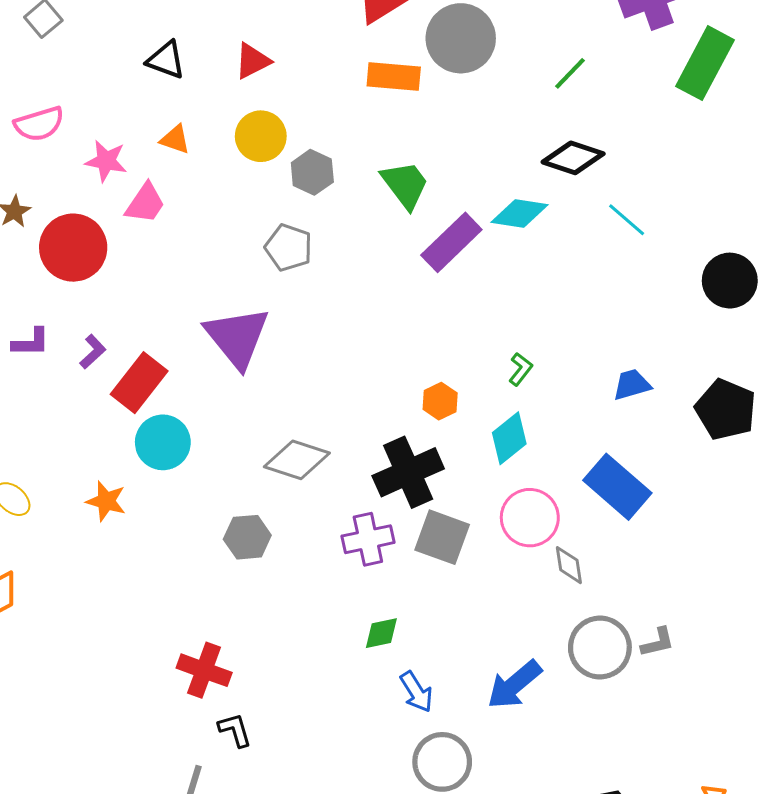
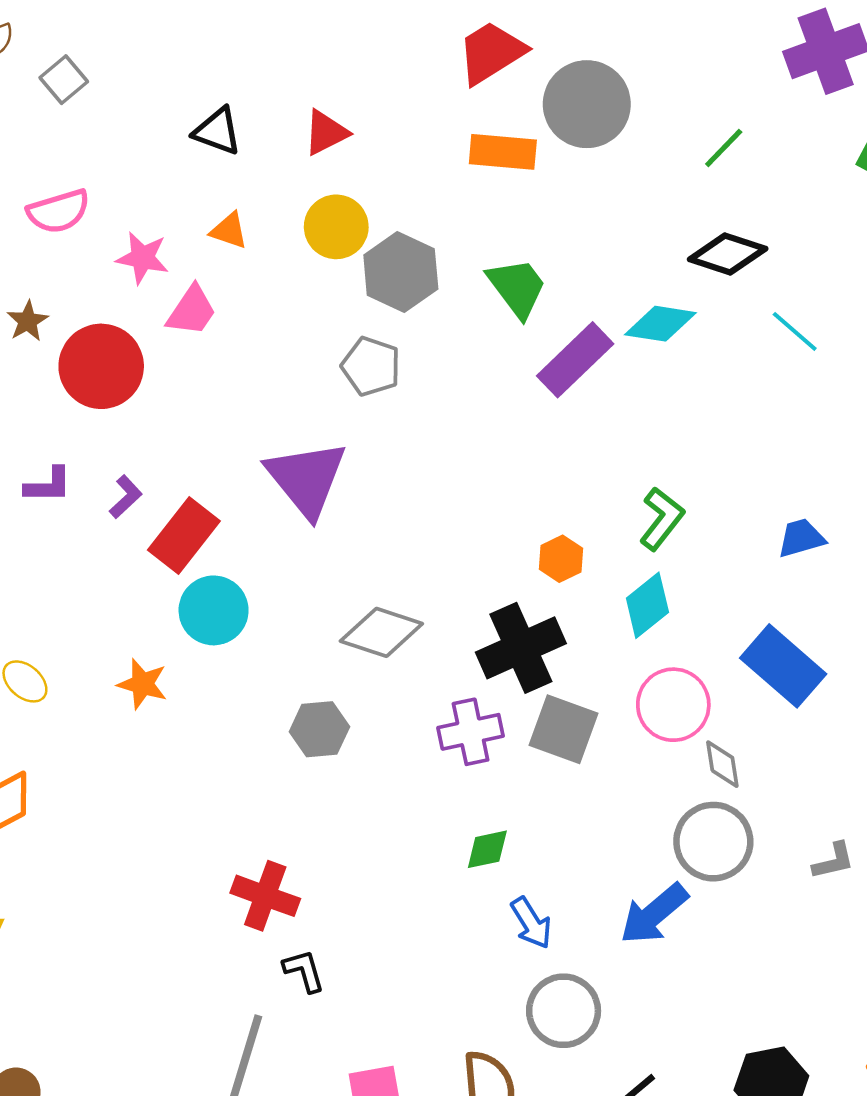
gray hexagon: (312, 172) -> (401, 272), size x1.4
green L-shape: (521, 369) -> (662, 519), size x1.5
gray circle: (600, 648) -> (713, 842), moved

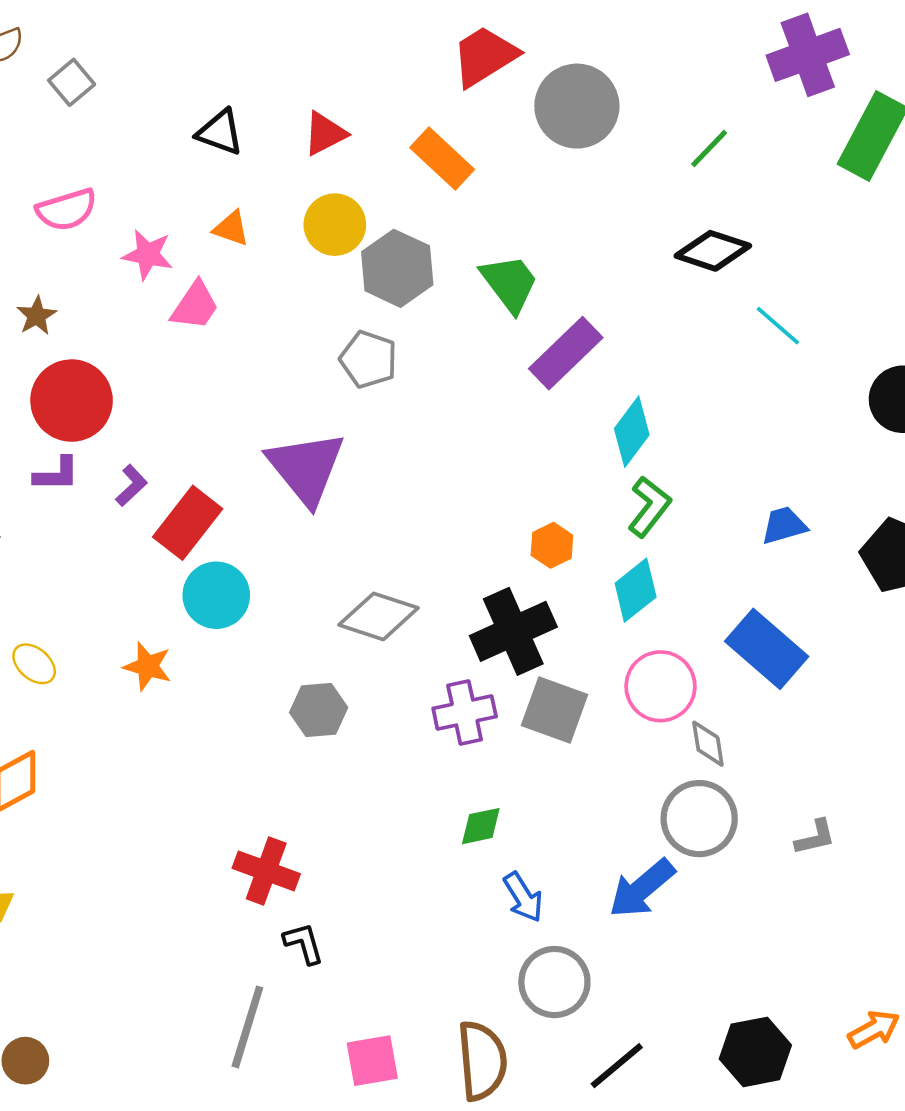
orange rectangle: (503, 152) -> (442, 158), moved, turned 38
cyan diamond: (660, 324) -> (632, 432), moved, turned -62
red circle: (101, 366) -> (72, 401), moved

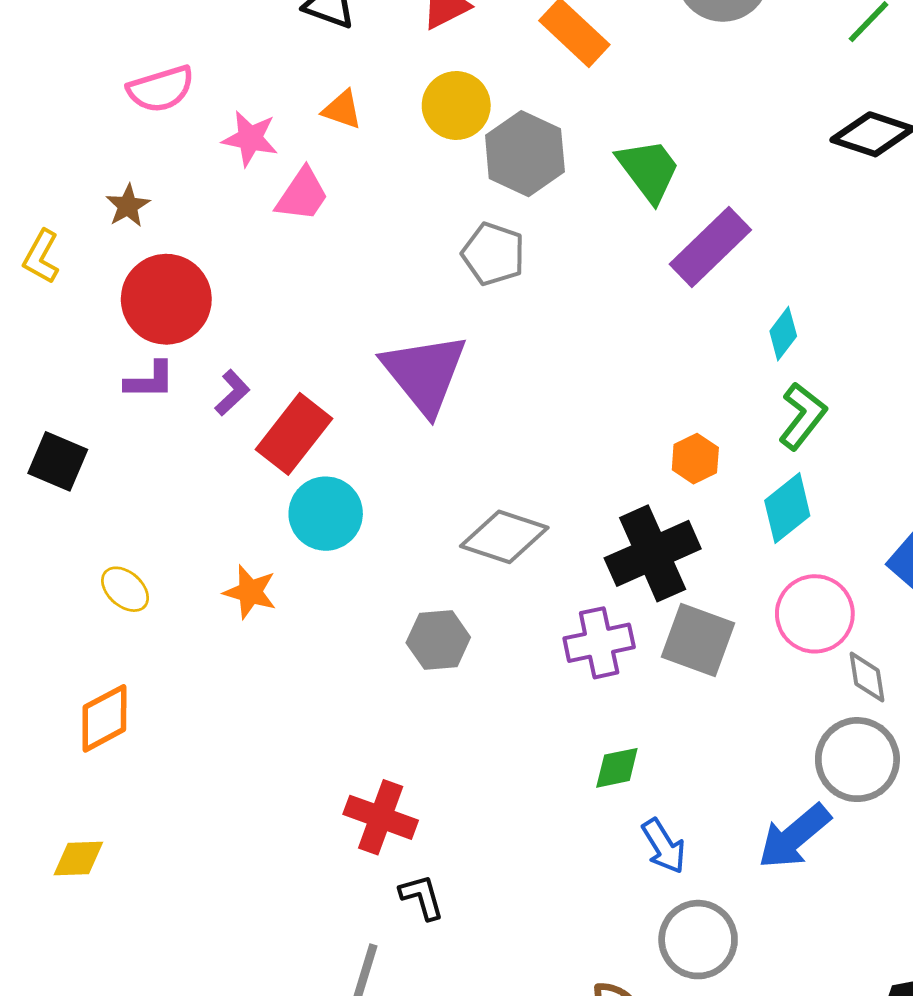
cyan diamond: (632, 432) -> (783, 334), size x0.7

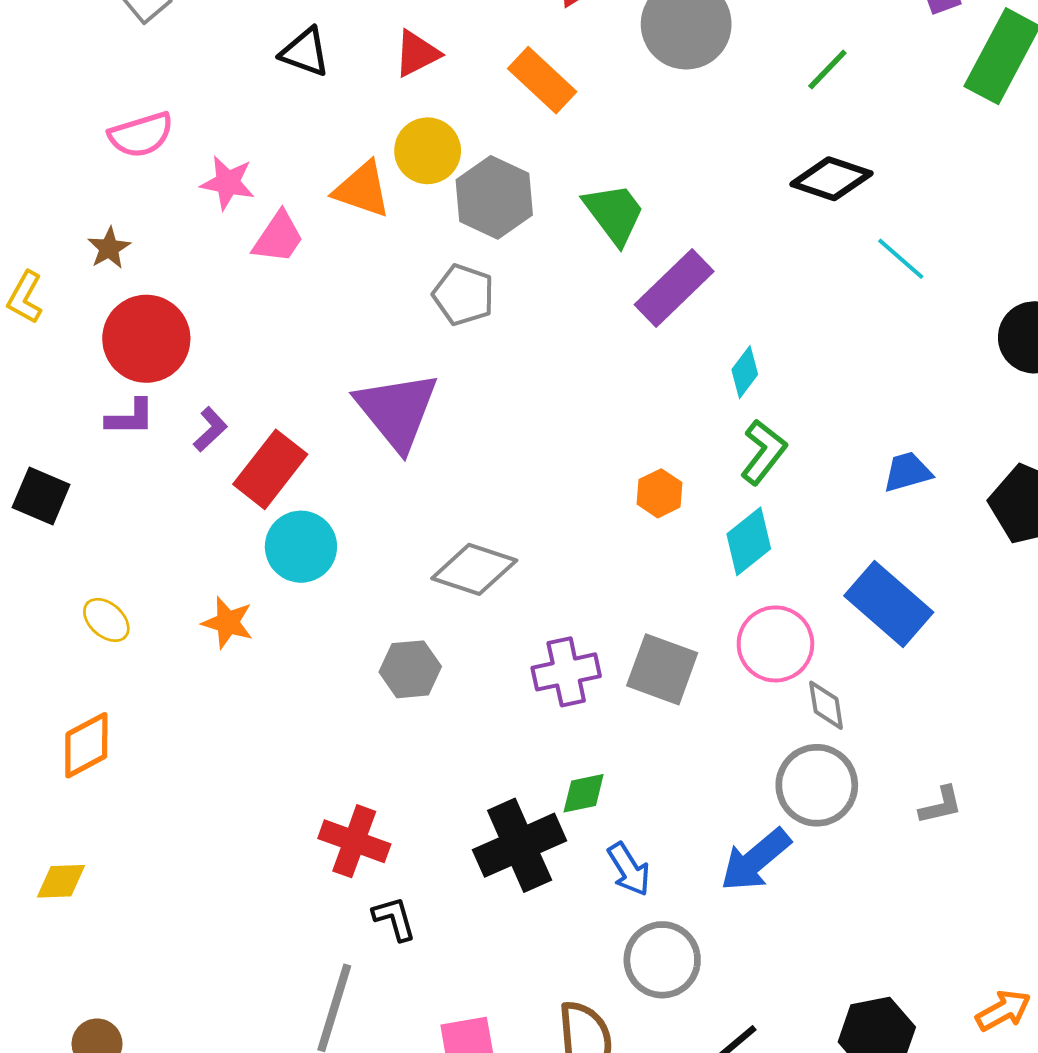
orange triangle: (342, 110) -> (362, 189), moved, size x1.5
black cross: (653, 553) -> (520, 845), moved

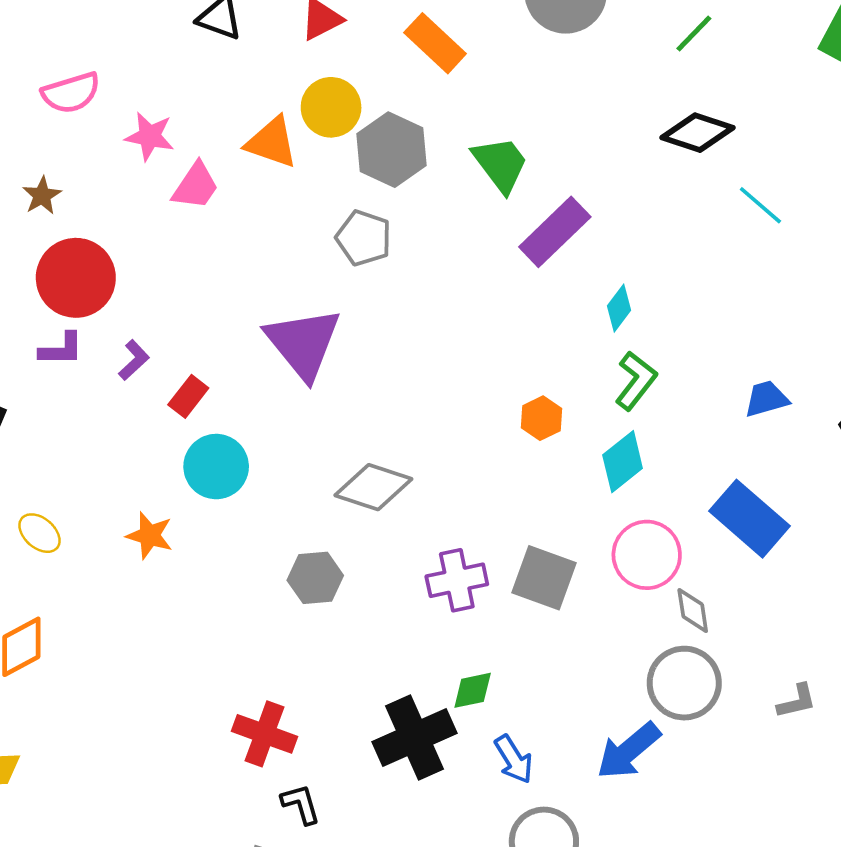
red rectangle: (270, 469) -> (188, 396), size x0.6

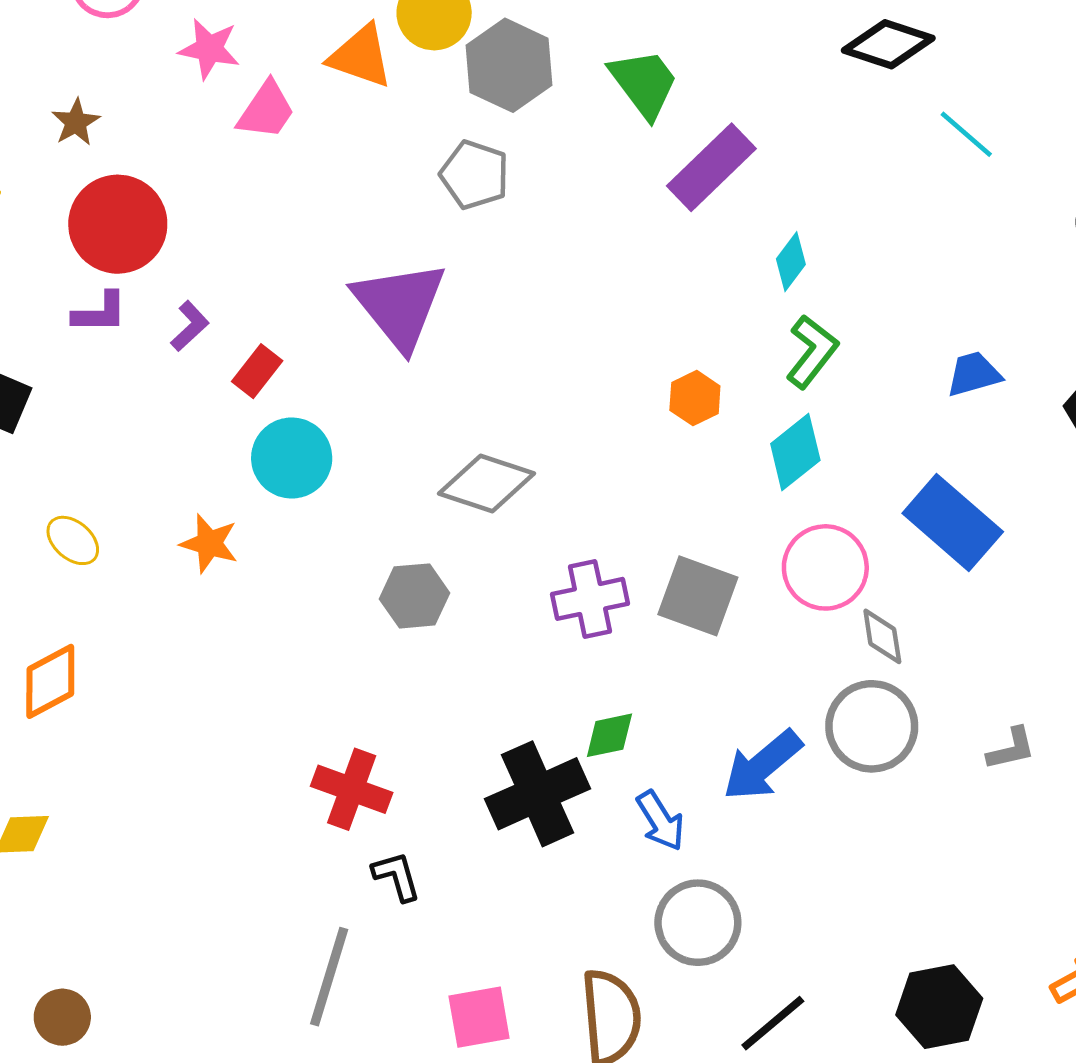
blue arrow: (629, 751) -> (762, 765), moved

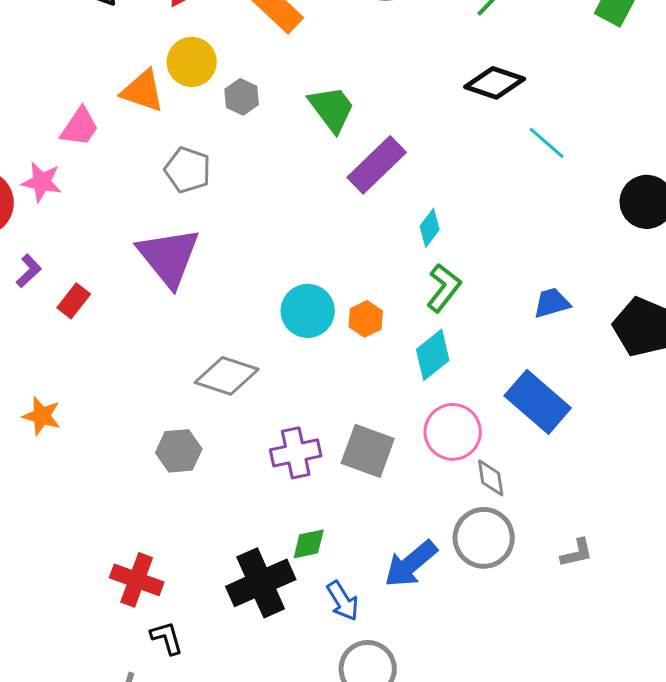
pink star: (209, 49) -> (42, 182), moved
gray hexagon: (509, 65) -> (242, 97), size x0.6
gray pentagon: (475, 175) -> (188, 170), moved
cyan circle: (292, 458) -> (308, 311), moved

